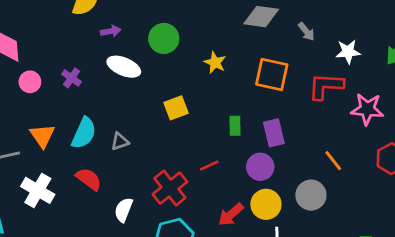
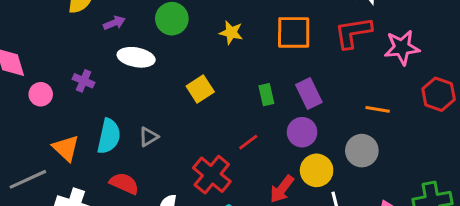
orange line: (333, 161) -> (378, 109), turned -30

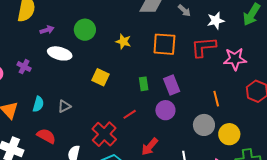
yellow square: (200, 89) -> (100, 77), turned -36
orange line: (378, 109) -> (216, 99), turned 63
cyan semicircle: (109, 136) -> (38, 104), size x0.7
yellow circle: (317, 170) -> (229, 134), moved

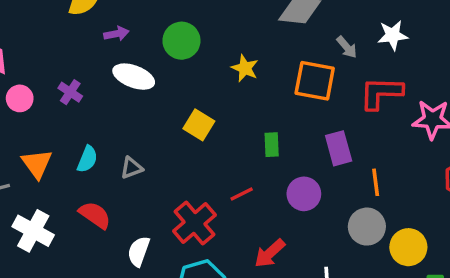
gray arrow: (184, 11) -> (347, 47), moved
white star: (216, 21) -> (393, 35), moved
purple rectangle: (172, 85) -> (339, 148), moved
orange line: (216, 99) -> (376, 182), moved

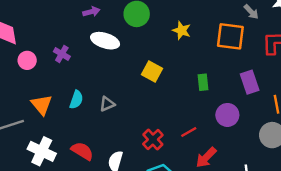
red line: (242, 194) -> (189, 132), moved
red semicircle: (95, 215) -> (82, 151), moved
red cross: (194, 223) -> (153, 140), size x0.7

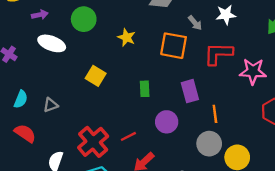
red cross: (153, 140) -> (93, 142), size x1.5
red semicircle: (82, 151) -> (25, 133), moved

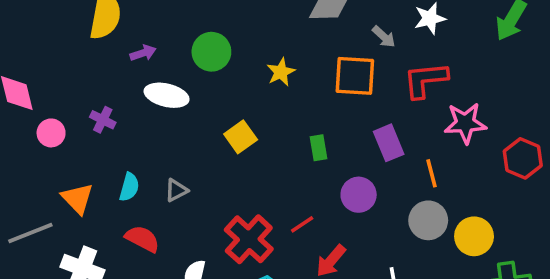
yellow star: (126, 37) -> (281, 72), turned 30
pink star: (253, 71) -> (465, 123), moved
yellow square: (96, 76) -> (241, 137), turned 30

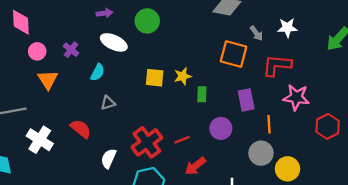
yellow star: (281, 72) -> (183, 76), moved
yellow square: (241, 137) -> (155, 78), turned 30
cyan semicircle: (129, 187) -> (98, 72), moved
orange triangle: (77, 198) -> (48, 80), moved

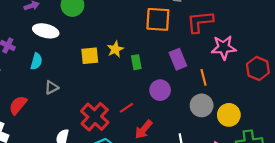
red semicircle: (81, 129) -> (18, 105), moved, turned -78

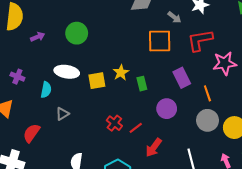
white ellipse: (46, 31) -> (67, 72), moved
red cross: (95, 117) -> (114, 123), moved, size x0.6

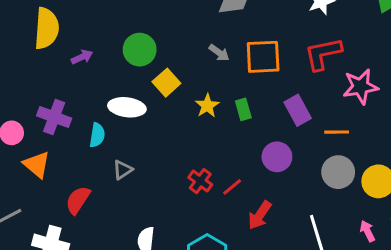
gray arrow: (174, 17) -> (219, 53), moved
purple cross: (17, 77) -> (54, 117), size x1.5
yellow square: (97, 81) -> (166, 83), moved, turned -30
green rectangle: (142, 84) -> (243, 109), moved
orange line: (207, 93) -> (337, 132), turned -70

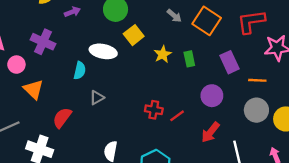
orange square: (263, 57) -> (207, 21), turned 32
purple cross: (54, 117) -> (43, 42), moved
red cross: (200, 181) -> (154, 110), turned -30
red arrow: (260, 215) -> (210, 132), moved

